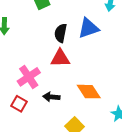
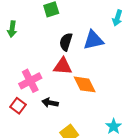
orange diamond: (89, 92) -> (85, 84), moved

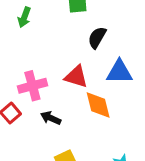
blue triangle: (93, 40) -> (119, 72), moved
black semicircle: (66, 42) -> (97, 38), moved

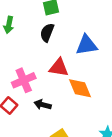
black semicircle: (97, 38) -> (47, 33), moved
blue triangle: (119, 72) -> (87, 45), moved

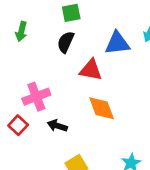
blue triangle: (87, 45) -> (117, 43), moved
red triangle: (59, 68) -> (91, 70), moved

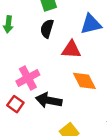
black arrow: (57, 126) -> (49, 100), size x1.5

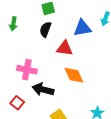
pink cross: (28, 78) -> (27, 70), turned 36
red square: (15, 104) -> (17, 103), moved

